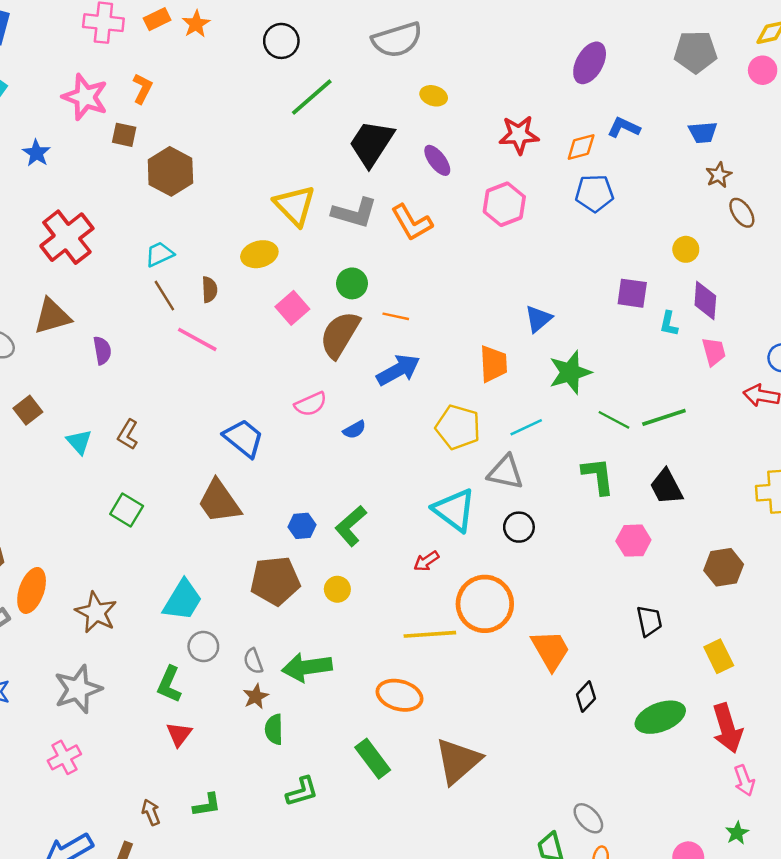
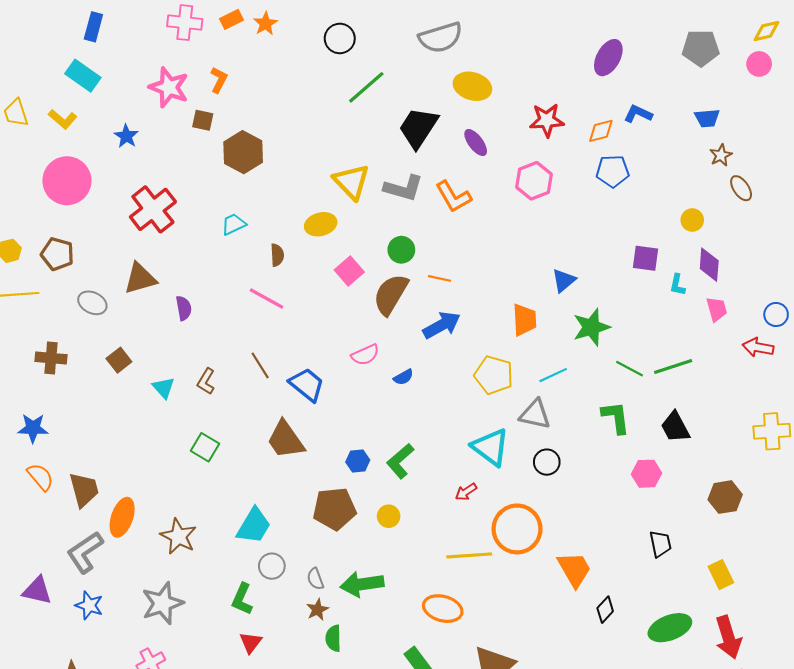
yellow ellipse: (434, 96) -> (472, 86), size x1.6
brown line: (164, 296) -> (260, 365), moved

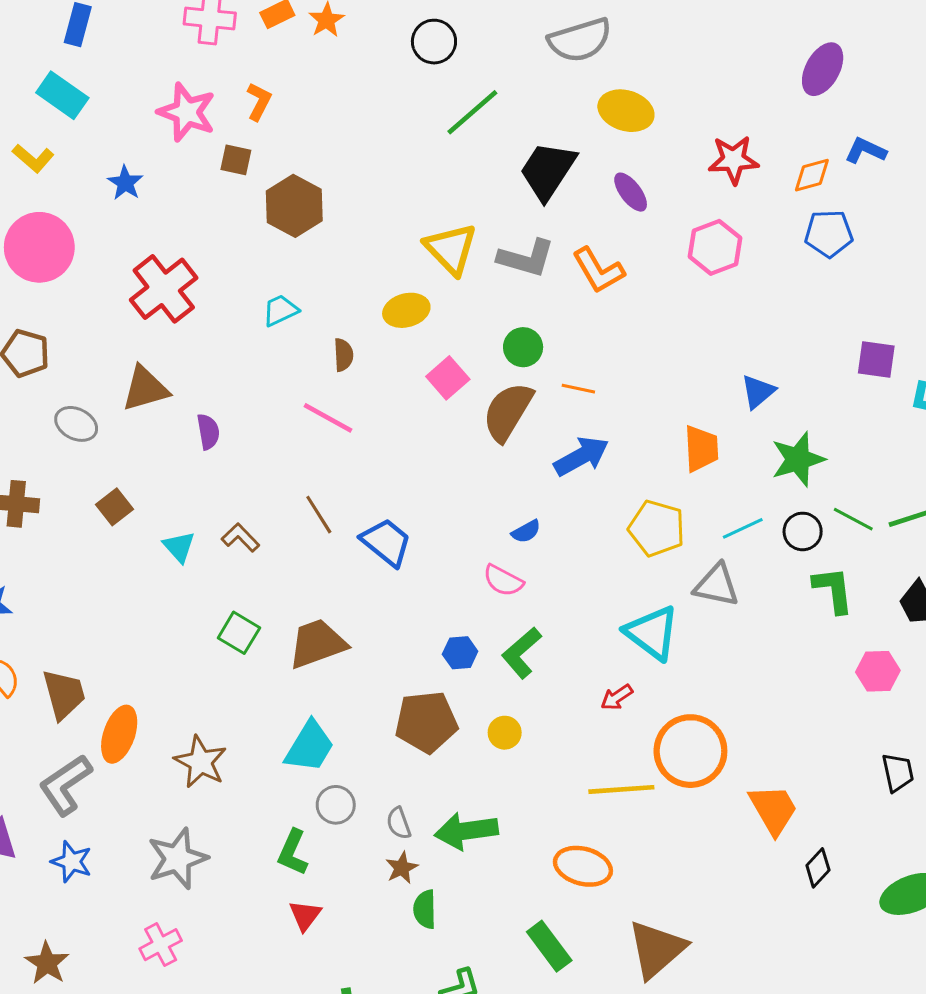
pink semicircle: (365, 355) -> (503, 581), moved, turned 52
brown L-shape: (206, 381) -> (240, 538), turned 105
brown trapezoid: (286, 440) -> (317, 644), moved, turned 105
black circle: (547, 462) -> (803, 531), moved

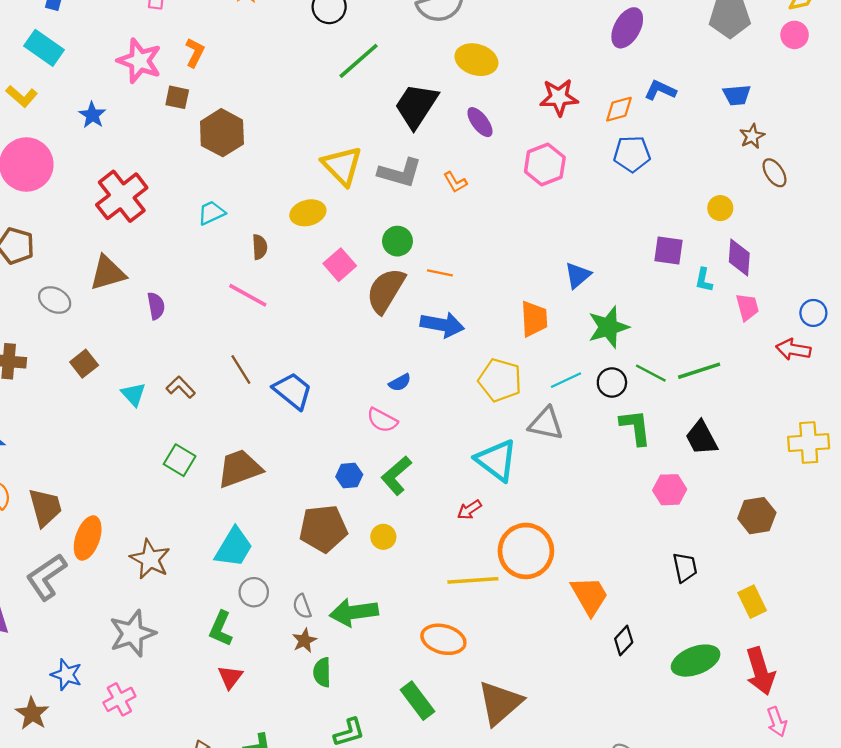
orange L-shape: (598, 270) -> (455, 182), size x0.6
blue arrow: (581, 456) -> (442, 325), turned 39
blue star: (72, 862) -> (66, 675), moved

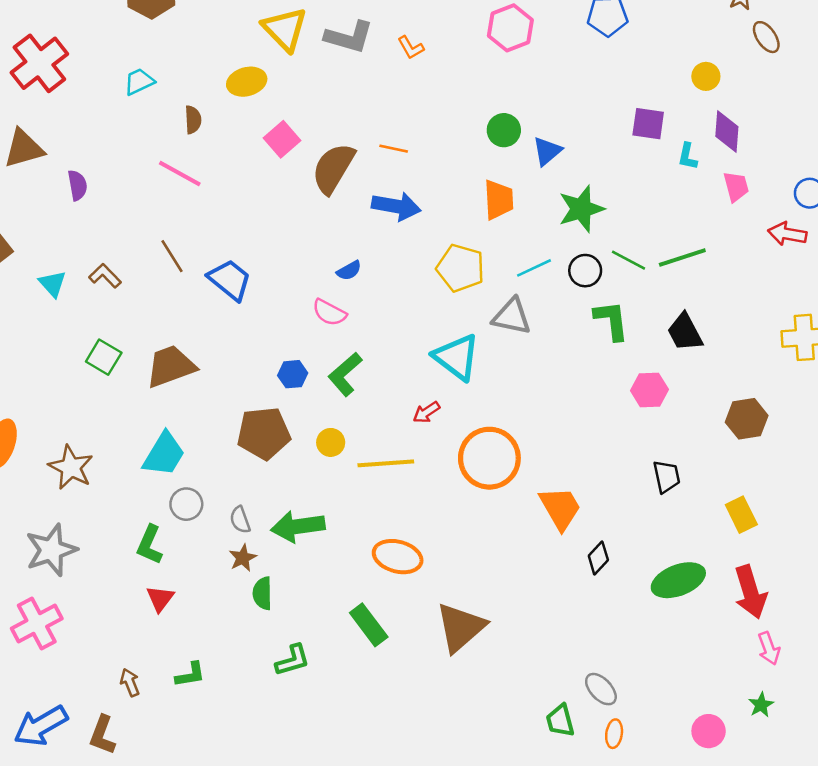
green circle: (397, 241) -> (504, 130), moved
yellow line: (473, 580) -> (386, 463), moved
pink cross: (119, 699) -> (37, 623), size x1.4

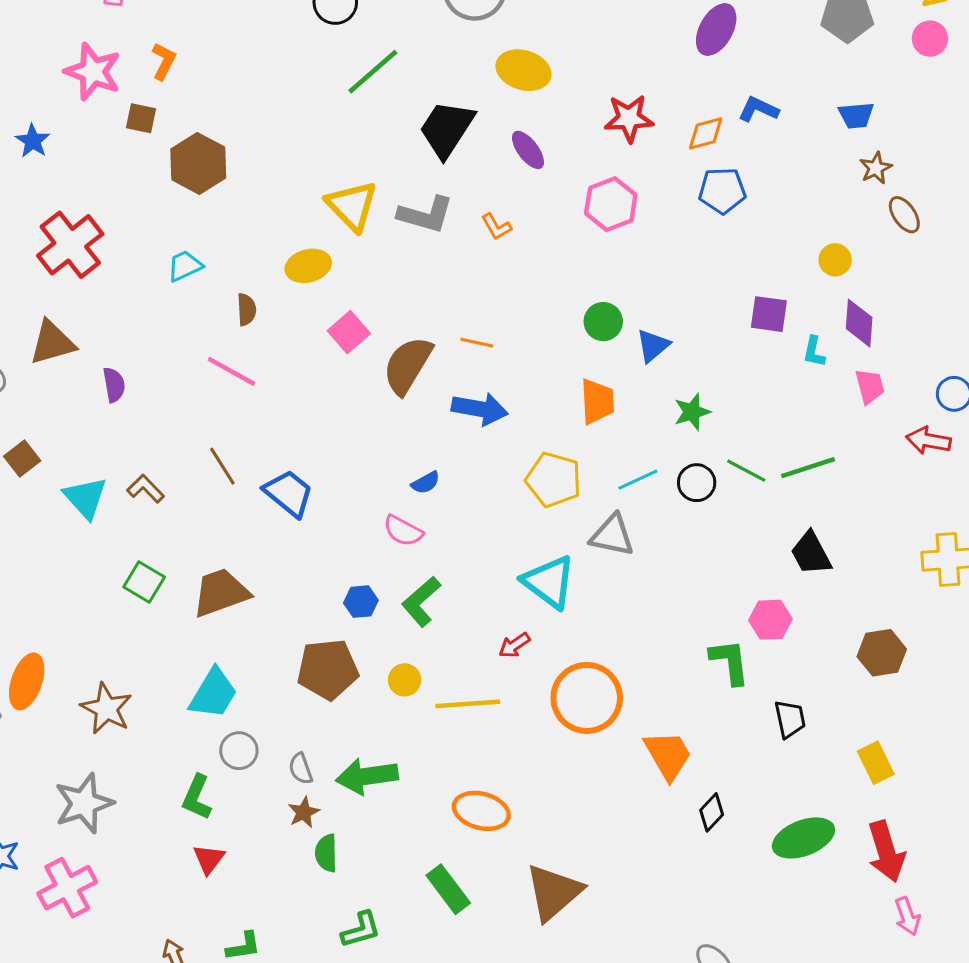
green star: (581, 209) -> (692, 412), size x0.7
cyan triangle: (53, 284) -> (85, 498), size x1.4
green L-shape: (611, 320) -> (730, 662), moved

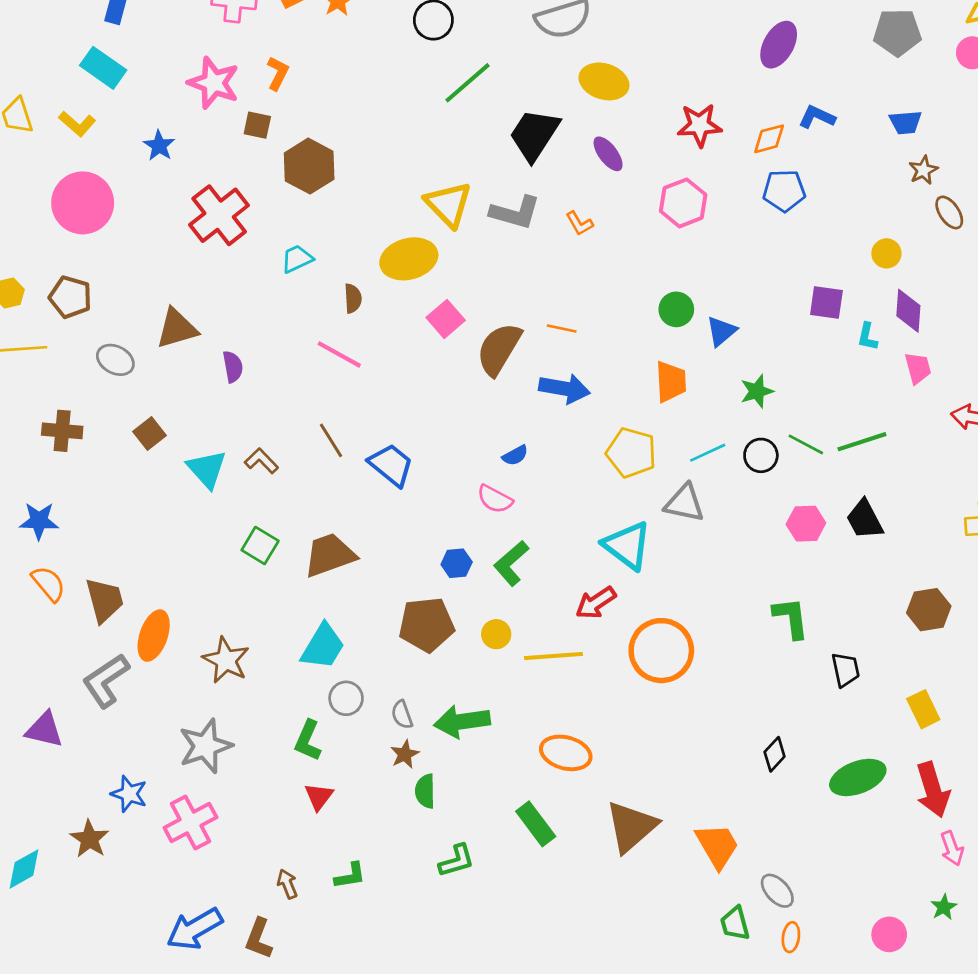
red cross: (70, 245) -> (219, 215), moved
yellow ellipse: (308, 266) -> (409, 259), size x1.4
pink hexagon: (770, 620) -> (806, 524), moved
red arrow: (514, 645) -> (596, 603), size x1.4
orange trapezoid: (668, 755) -> (717, 846), moved

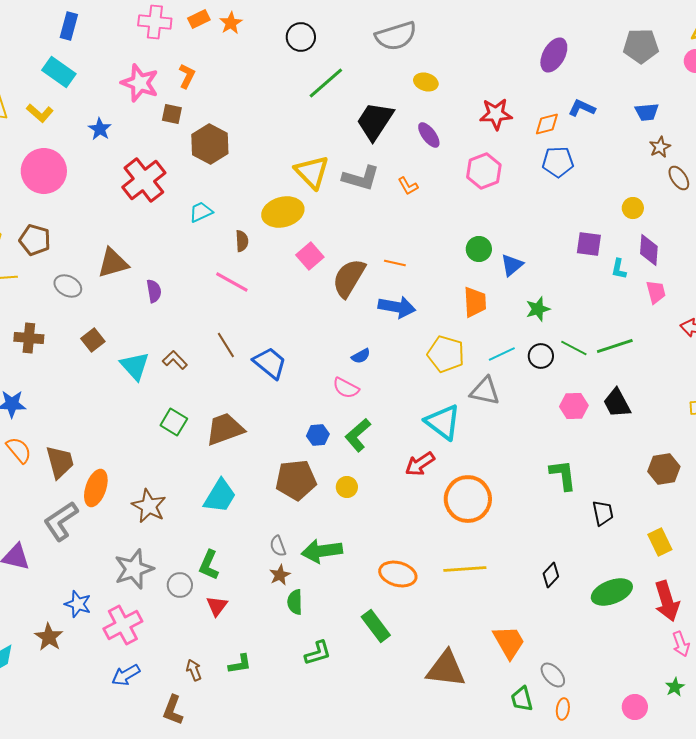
yellow ellipse: (604, 81) -> (426, 82), size x0.7
yellow line: (553, 656) -> (465, 569), moved
gray circle: (346, 698) -> (180, 585), moved
brown triangle: (631, 827) -> (446, 669), moved, turned 48
blue arrow: (195, 929) -> (126, 675), moved, size x0.7

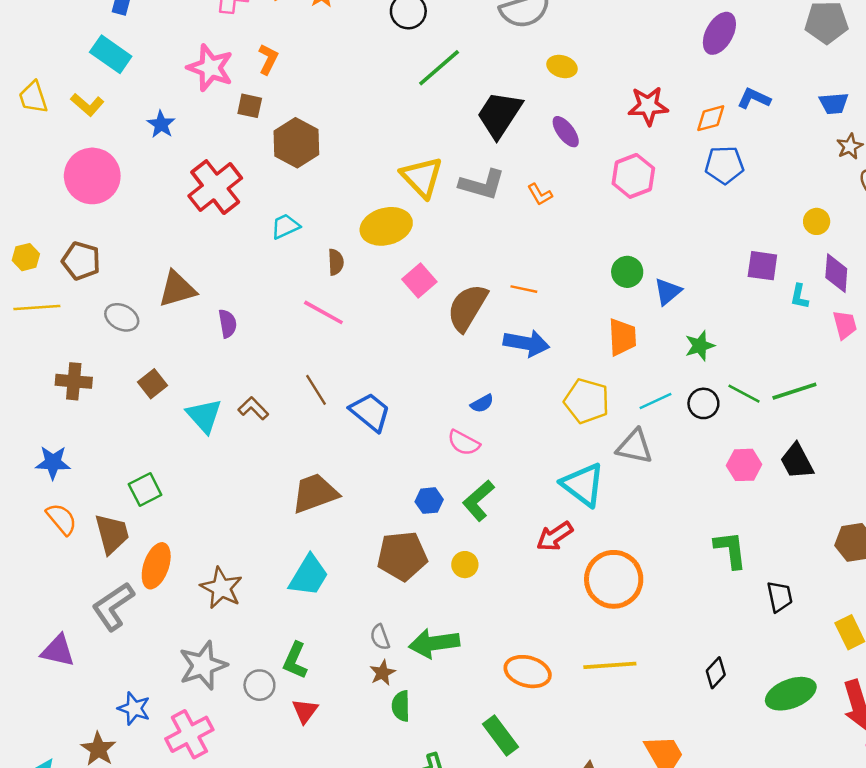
green square: (174, 422) -> (145, 490), moved, turned 32

